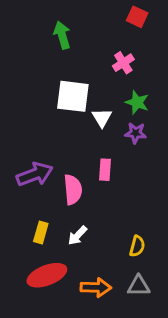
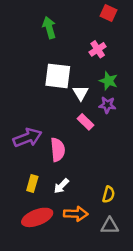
pink rectangle: (105, 170) -> (86, 122), moved, turned -49
orange arrow: (96, 287) -> (76, 214), moved

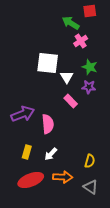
red square: (108, 13) -> (90, 11), turned -32
green arrow: (49, 28) -> (71, 23), moved, turned -42
gray triangle: (110, 226) -> (91, 187), turned 35

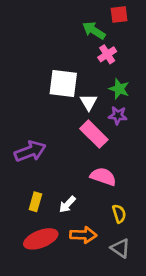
pink rectangle: (71, 101) -> (94, 134), size x1.5
pink semicircle: (48, 124) -> (103, 177), moved, turned -66
yellow semicircle: (90, 161) -> (119, 214), turned -32

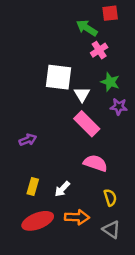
purple star: (118, 115) -> (119, 107), moved
purple arrow: (30, 151) -> (28, 140), size x0.6

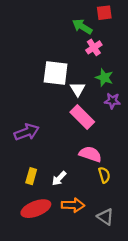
purple arrow: (28, 140) -> (27, 132), size x1.5
yellow semicircle: (110, 198) -> (104, 175), moved

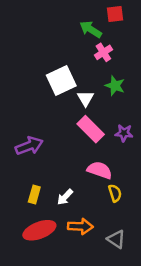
white square: (56, 73) -> (61, 81), turned -32
purple star: (112, 101) -> (124, 133), moved

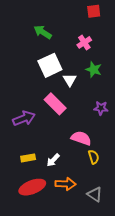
green arrow: (91, 29) -> (43, 32), moved
pink rectangle: (91, 129) -> (55, 104), moved
yellow rectangle: (34, 194) -> (28, 158), turned 64

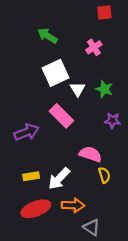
green star: (94, 70) -> (104, 89), moved
white arrow: (53, 160) -> (59, 179), size x1.5
gray triangle: (95, 194) -> (92, 227), moved

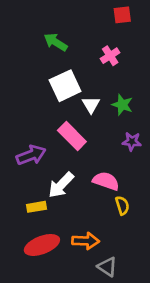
white arrow: (59, 179) -> (61, 185), moved

